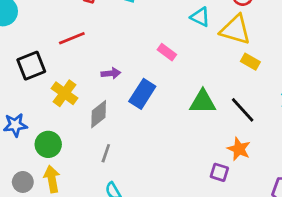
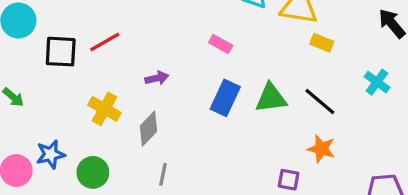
black square: (31, 66) -> (61, 52), moved, turned 32
blue rectangle: (142, 94) -> (225, 98), moved
purple square: (219, 172) -> (289, 180), moved

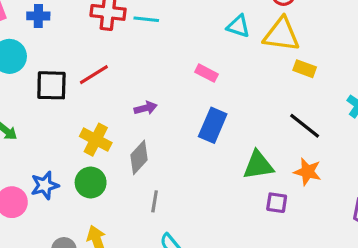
green triangle: (271, 98) -> (258, 165), moved
green circle: (93, 172) -> (91, 183), moved

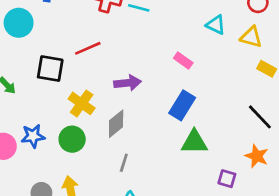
yellow triangle: (281, 34) -> (251, 37), size x0.7
black square: (51, 85) -> (50, 69), moved
purple arrow: (146, 108) -> (128, 83), size x1.4
green triangle: (258, 165) -> (194, 142), moved

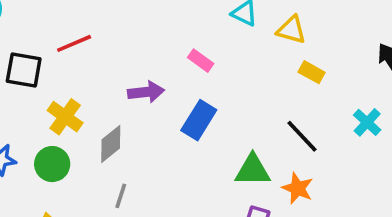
purple arrow: (128, 83) -> (146, 92), moved
green triangle: (194, 142) -> (253, 170), moved

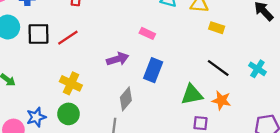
black square: (24, 70) -> (38, 34), moved
cyan cross: (367, 122) -> (257, 69), moved
gray diamond: (111, 144) -> (126, 99), moved

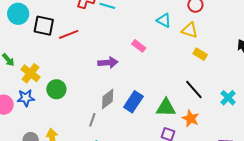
blue rectangle: (153, 70) -> (133, 102), moved
yellow cross: (71, 83) -> (31, 73), moved
green circle: (68, 114) -> (56, 89), moved

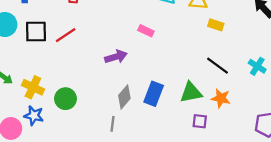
blue star: (26, 98) -> (34, 116), turned 30

